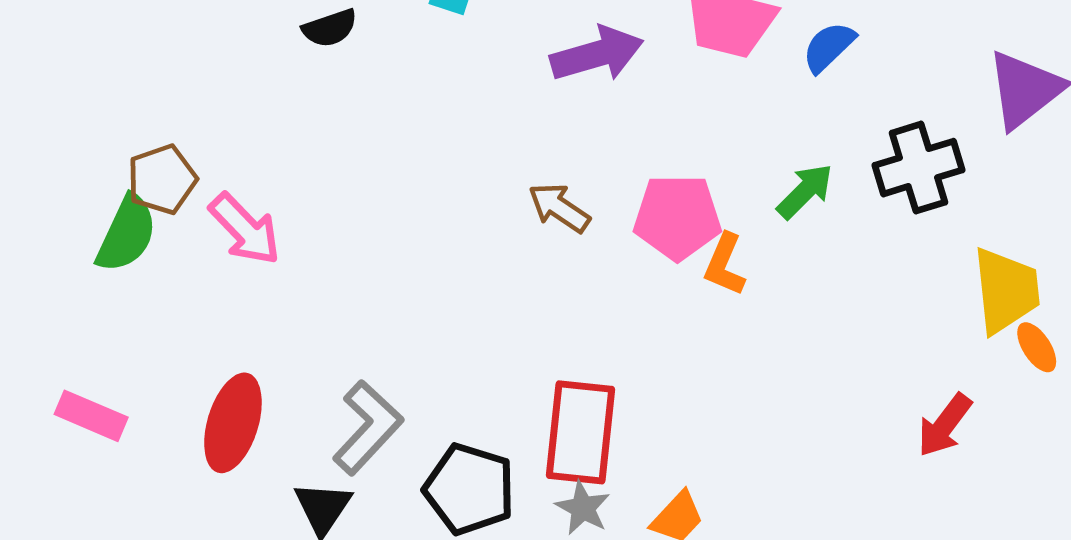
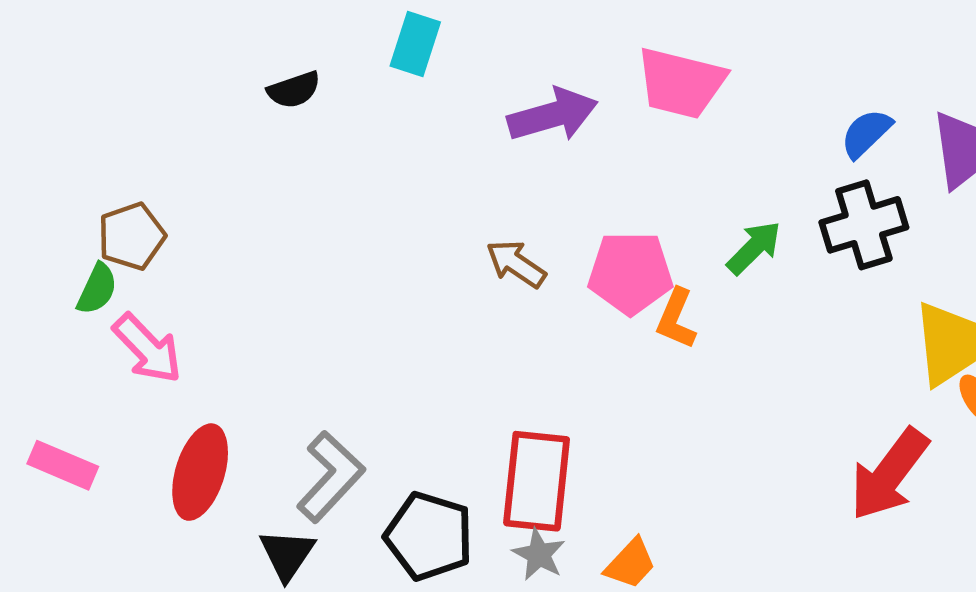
blue semicircle: (829, 47) -> (866, 133), moved
pink arrow: (245, 229) -> (147, 348), moved
green semicircle: (127, 234) -> (97, 289), size x0.7
red arrow: (945, 425) -> (889, 474), size x1.5

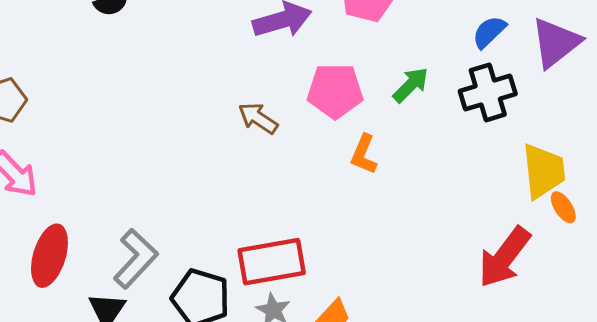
green arrow: (754, 248) -> (411, 85), moved
pink pentagon: (630, 273) -> (335, 91), moved
red rectangle: (537, 481) -> (272, 262), turned 74

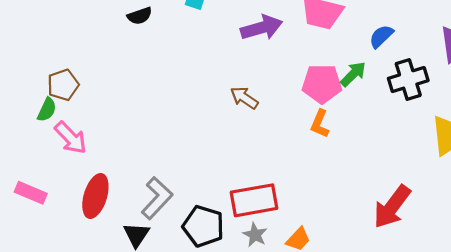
blue semicircle: (489, 32) -> (381, 36), moved
pink pentagon: (335, 91) -> (322, 84), moved
red arrow: (504, 257) -> (392, 207), moved

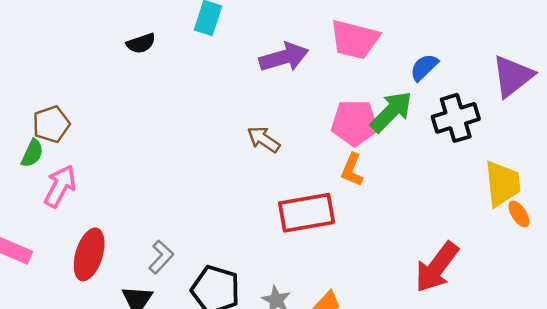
green arrow: (353, 74) -> (391, 112), size x1.4
pink arrow: (71, 138) -> (60, 186), turned -108
gray L-shape: (157, 198) -> (161, 257), size x0.7
red rectangle: (254, 200) -> (307, 213), moved

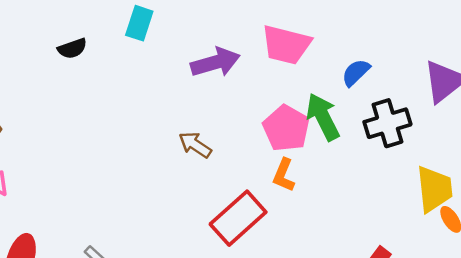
green arrow: (391, 112) -> (323, 117), turned -72
pink pentagon: (355, 123) -> (286, 128), turned 30
red rectangle: (307, 213) -> (238, 218), turned -32

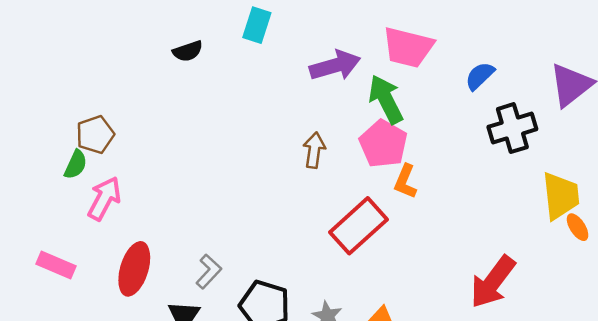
green arrow: (323, 117) -> (386, 99), moved
pink pentagon: (286, 128) -> (383, 144), moved
brown arrow: (195, 145) -> (314, 150), turned 64

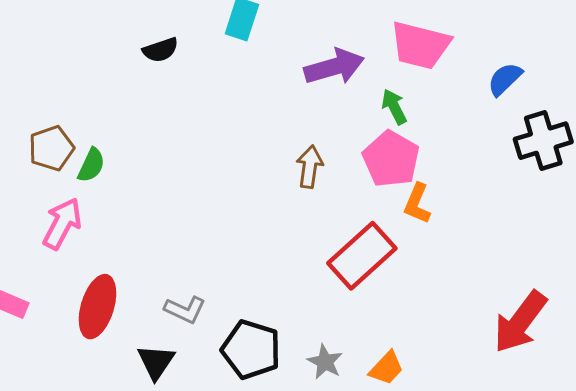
green arrow: (386, 99) -> (394, 107), size x0.6
green semicircle: (76, 165) -> (91, 165), moved
gray L-shape: (209, 271) -> (185, 310), turned 72

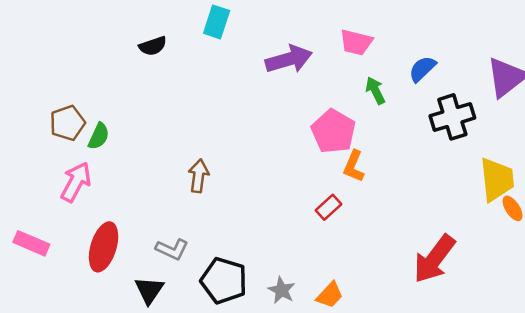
pink trapezoid: (420, 45) -> (356, 42), size x0.7
green arrow: (394, 107) -> (375, 91), moved
brown arrow: (310, 167) -> (199, 176), moved
red rectangle: (362, 256) -> (328, 207), moved, size x0.5

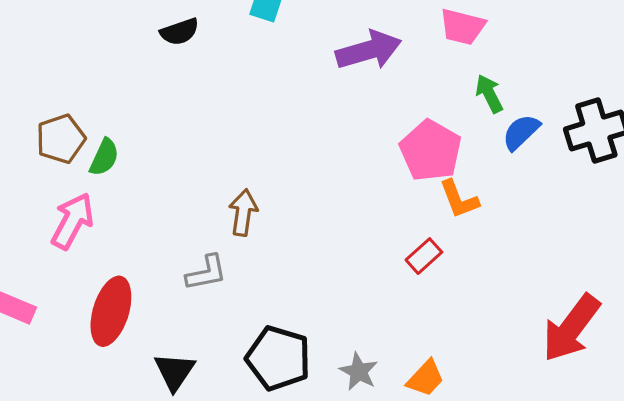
blue semicircle: (422, 69) -> (521, 132), moved
orange L-shape: (354, 166) -> (459, 199), turned -44
gray L-shape: (172, 249) -> (206, 273), moved, turned -36

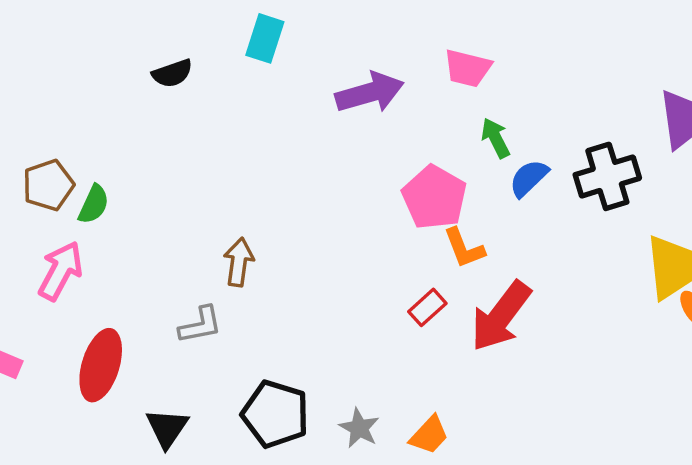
red arrow: (571, 328) -> (501, 316), moved

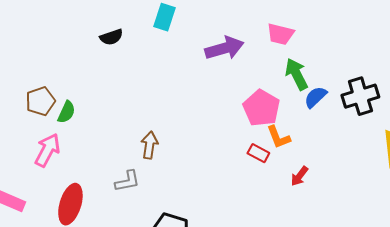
green arrow: (496, 138) -> (296, 74), size x1.4
red rectangle: (427, 307) -> (258, 153), moved, turned 70
red arrow: (501, 316) -> (299, 176), size x0.5

